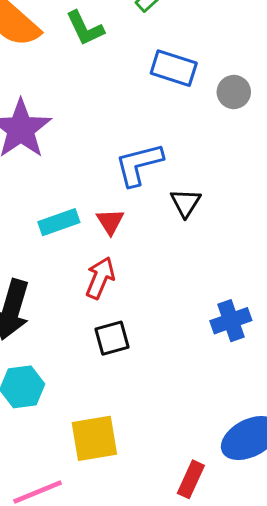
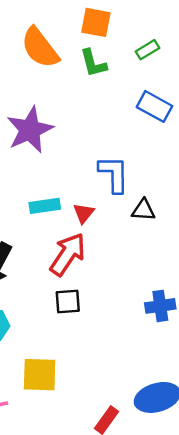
blue L-shape: (139, 164) -> (114, 174), turned 93
black triangle: (186, 203) -> (143, 210), turned 50
red arrow: (100, 278) -> (68, 254), size x1.4

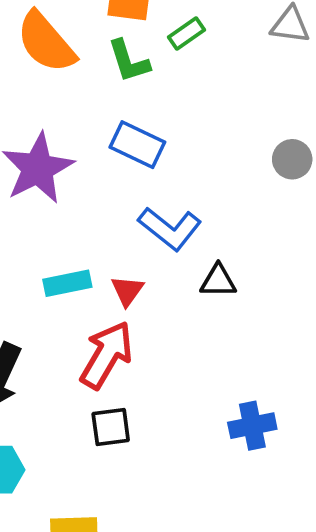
green rectangle: (147, 50) -> (186, 34), moved
blue rectangle: (154, 106) -> (137, 145), moved
blue L-shape: (114, 174) -> (170, 229), turned 132

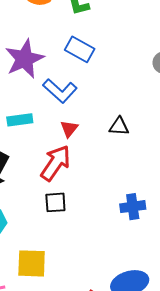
blue L-shape: (170, 229) -> (60, 91), moved
cyan rectangle: (67, 283) -> (20, 120), moved

